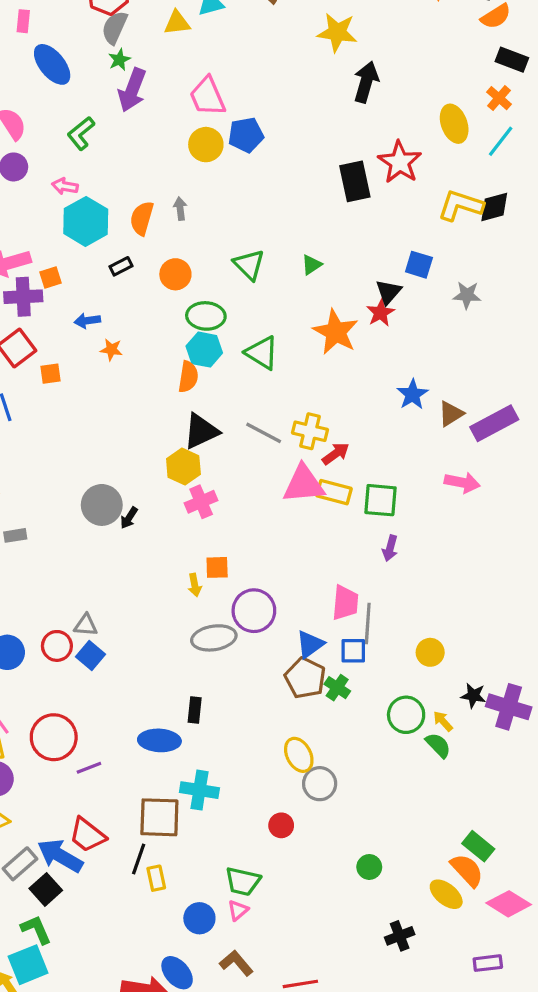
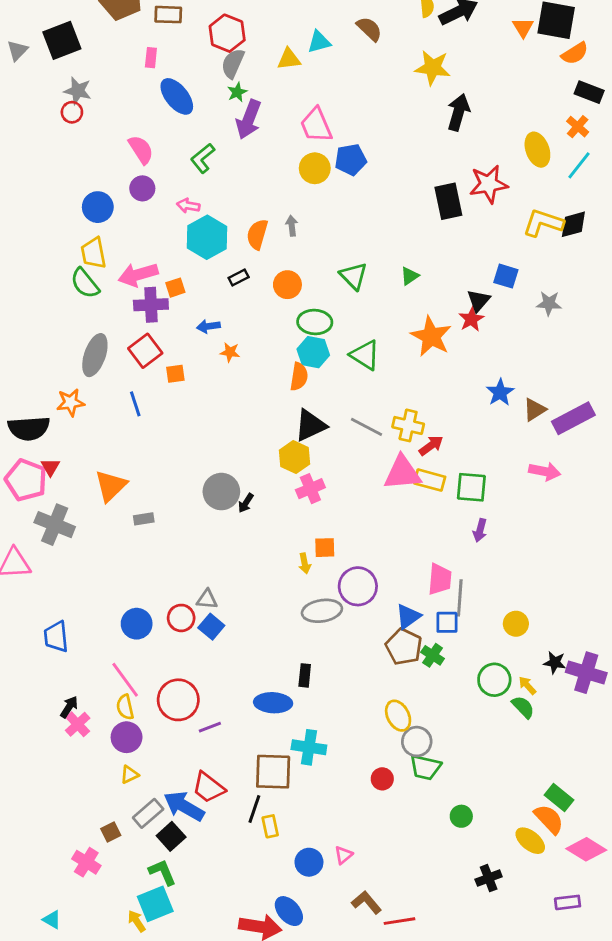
red star: (400, 162) -> (489, 184), turned 30
green trapezoid: (243, 881) -> (425, 767), moved
brown L-shape: (236, 963) -> (366, 902), moved

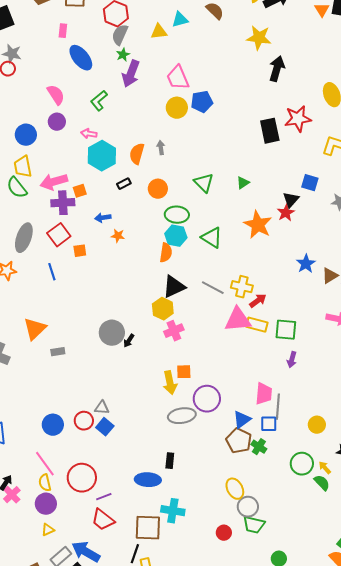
yellow arrow: (305, 563) -> (170, 383), size x1.6
red trapezoid: (208, 787) -> (103, 520), moved

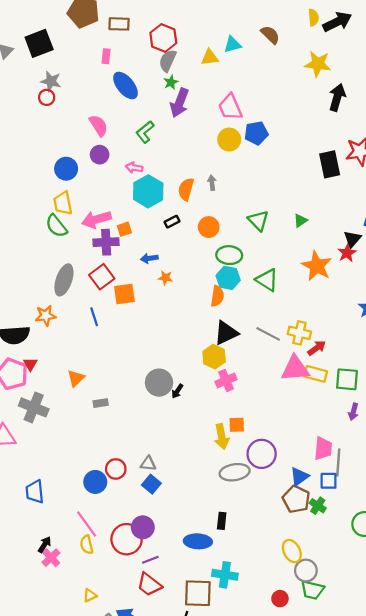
orange square: (80, 251) -> (124, 294), size x1.5
orange triangle: (35, 329) -> (76, 378), size x0.7
red circle: (84, 421) -> (116, 469), moved
purple circle: (46, 504) -> (143, 527), moved

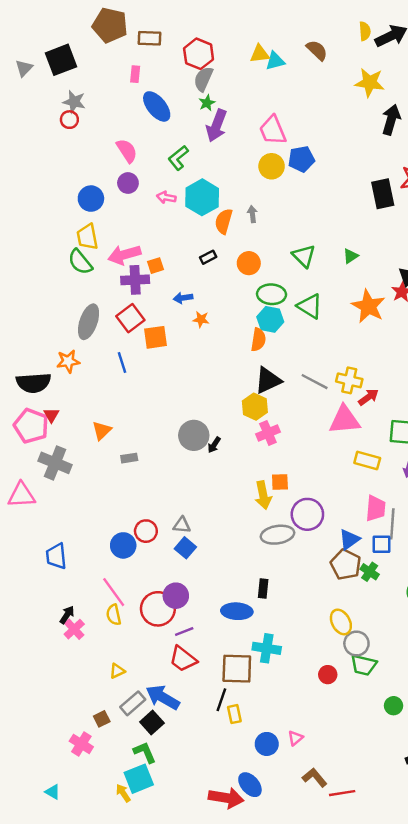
yellow triangle: (210, 57) -> (260, 54), moved
cyan hexagon: (148, 191) -> (202, 197), moved
green triangle: (267, 280) -> (310, 306), moved
yellow rectangle: (316, 374) -> (367, 461), moved

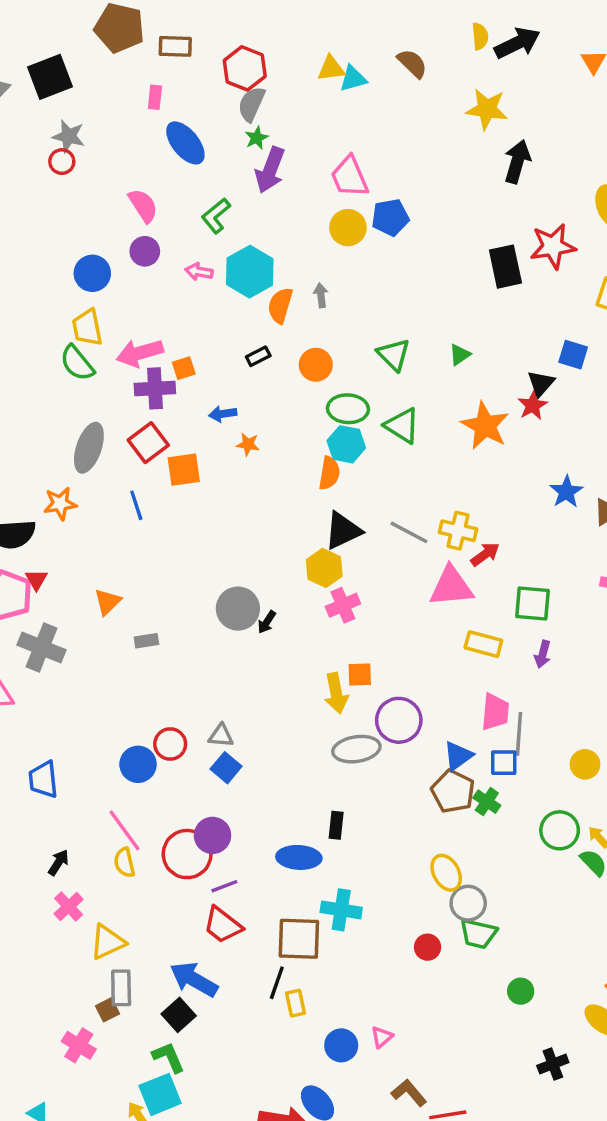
pink cross: (74, 629) -> (69, 907), moved
yellow triangle: (117, 671) -> (108, 942), moved, size x1.6
gray rectangle: (133, 703) -> (121, 988), moved, turned -50

